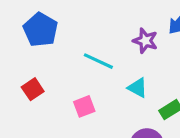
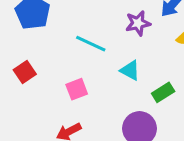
purple star: (145, 41) -> (138, 23), turned -30

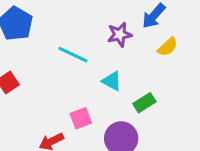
pink square: (77, 89) -> (81, 118), moved

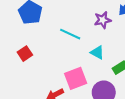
pink square: (81, 118) -> (76, 78), size x1.5

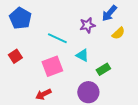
pink square: (76, 78) -> (52, 66), moved

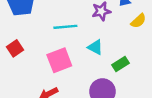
cyan line: (57, 38) -> (65, 27), turned -30

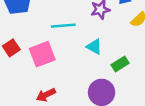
pink square: (59, 60) -> (42, 54), moved

